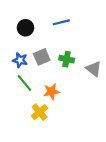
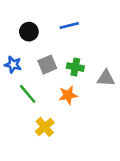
blue star: (20, 60) -> (13, 65), moved
gray triangle: (94, 69) -> (106, 78), turned -35
orange star: (51, 92) -> (68, 95), moved

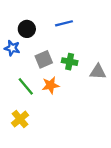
blue star: (13, 65) -> (12, 48), moved
orange star: (68, 95) -> (50, 85), moved
yellow cross: (45, 127) -> (20, 119), moved

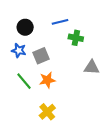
blue star: (12, 48) -> (19, 50), moved
green cross: (70, 62) -> (76, 38), moved
yellow cross: (20, 119) -> (47, 112), moved

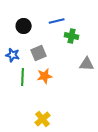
blue star: (19, 50) -> (13, 55), moved
green line: (24, 81) -> (23, 77), turned 42
yellow cross: (47, 112) -> (43, 119), moved

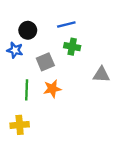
green cross: (72, 36) -> (72, 47), moved
blue star: (13, 55) -> (15, 50), moved
yellow cross: (43, 119) -> (20, 125), moved, turned 35

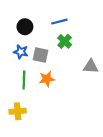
green cross: (72, 47) -> (65, 41), turned 32
blue star: (15, 50) -> (21, 52), moved
gray square: (45, 62) -> (41, 55), turned 35

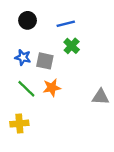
black circle: (25, 27) -> (28, 20), moved
gray triangle: (91, 66) -> (101, 97), moved
green line: (24, 80) -> (26, 89), turned -48

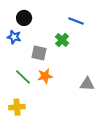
blue line: (66, 24) -> (76, 21), moved, turned 35
blue star: (23, 57) -> (14, 37), moved

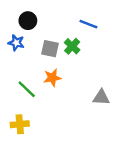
gray square: (39, 53) -> (50, 49), moved
orange star: (45, 76) -> (52, 78), moved

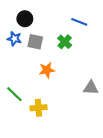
gray square: (50, 49) -> (35, 42), moved
green line: (27, 89) -> (14, 94), moved
yellow cross: (20, 124) -> (38, 108), moved

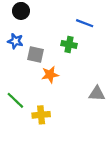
black circle: (25, 19) -> (21, 11), moved
gray square: (35, 42) -> (36, 55), moved
green cross: (65, 42) -> (69, 44), turned -32

